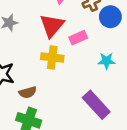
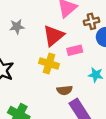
brown semicircle: (28, 92) -> (65, 90), moved

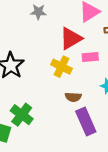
gray star: (17, 27) -> (38, 12), moved

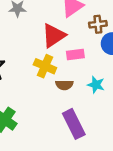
brown semicircle: (73, 97) -> (64, 85), moved

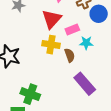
brown semicircle: (64, 85) -> (70, 55), turned -96
cyan star: (96, 85) -> (86, 43), moved

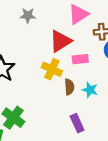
cyan star: (86, 43) -> (90, 90), moved
purple rectangle: (85, 84) -> (77, 123), size x0.7

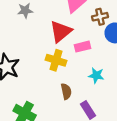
brown semicircle: (69, 87) -> (66, 91), moved

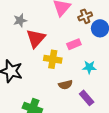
red triangle: (61, 31) -> (36, 38), moved
brown semicircle: (66, 91) -> (65, 85), turned 96

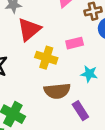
brown semicircle: (65, 85) -> (57, 91), size x1.5

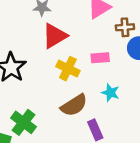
brown semicircle: (57, 91) -> (74, 105), turned -35

